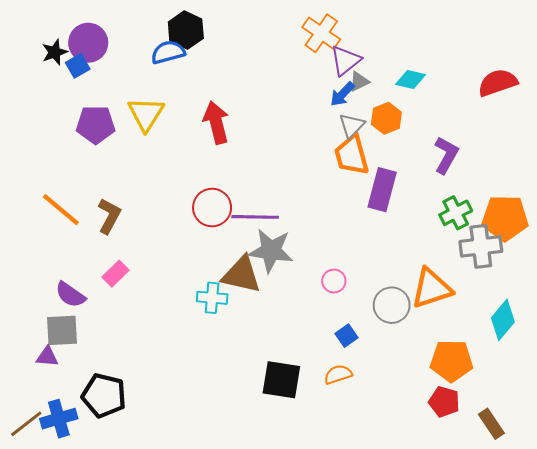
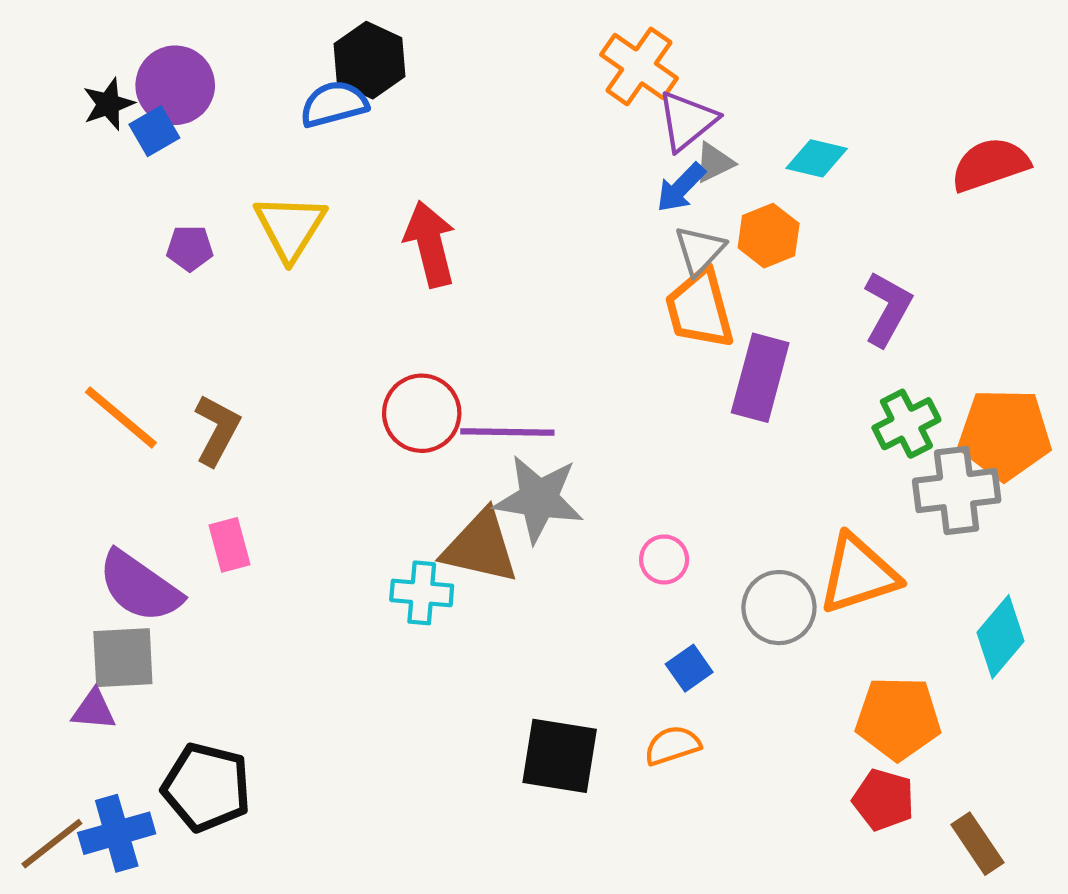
purple pentagon: (96, 125) -> (190, 248), size x0.6
pink rectangle: (115, 274) -> (230, 545), turned -60
purple semicircle: (70, 295) -> (140, 587), size x1.4

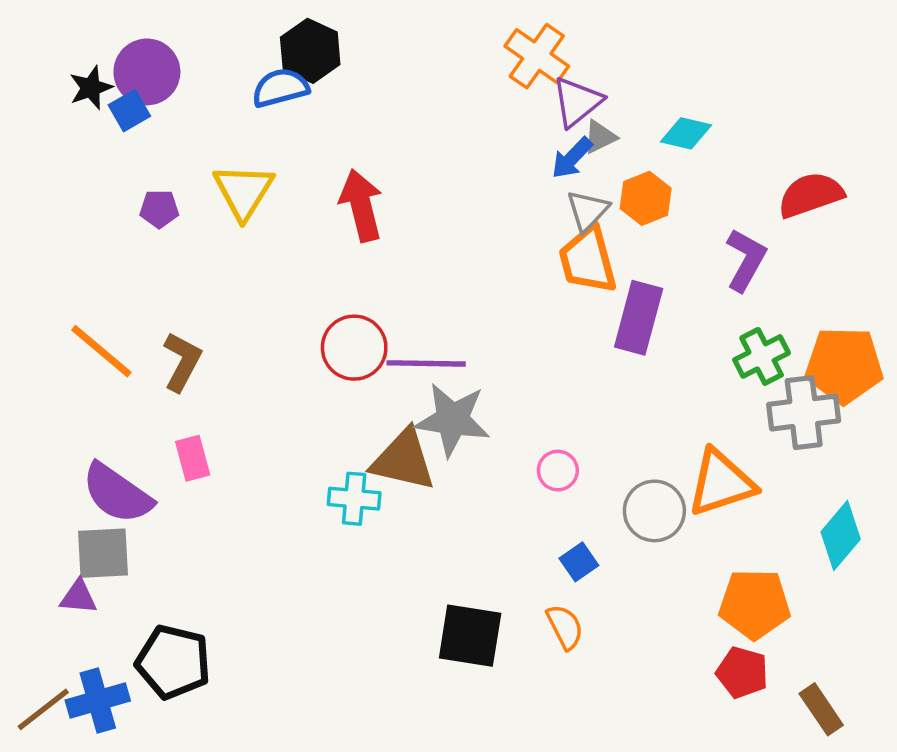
red semicircle: (990, 165) -> (811, 195), moved
orange semicircle: (672, 745) -> (565, 627), turned 81

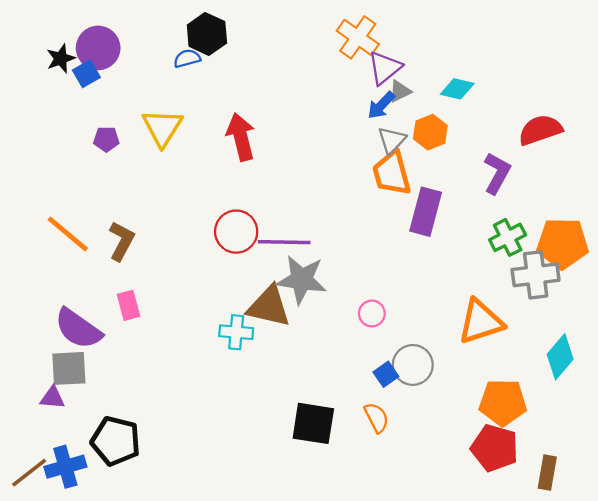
blue semicircle: (280, 88) -> (187, 58), size x0.7
gray circle: (654, 511) -> (413, 365), moved
red pentagon: (742, 672) -> (495, 448), size x1.4
brown rectangle: (821, 709) -> (547, 473), turned 44

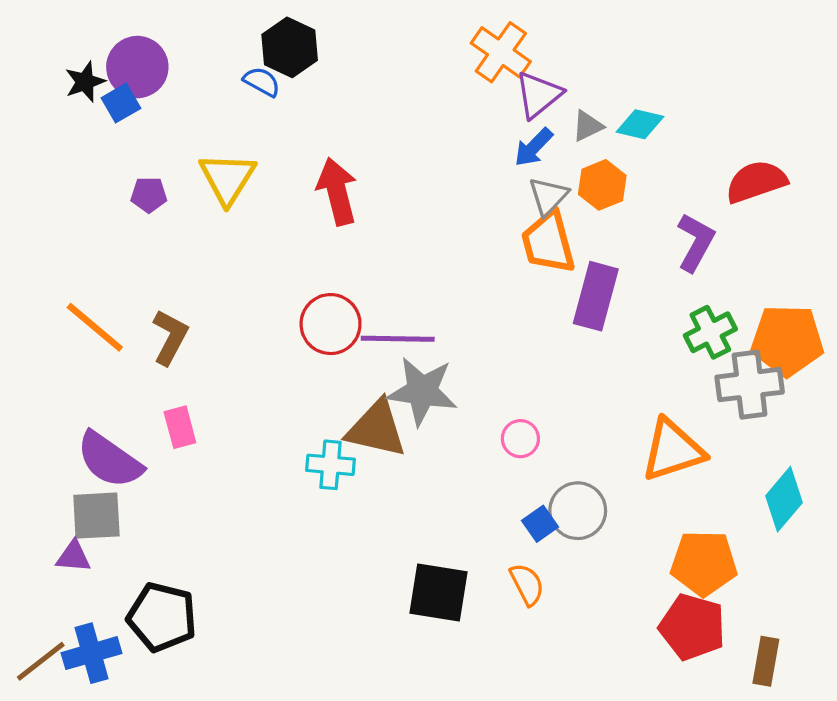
blue semicircle: (187, 58) -> (262, 82), turned 44
gray triangle: (400, 91) -> (588, 126), moved

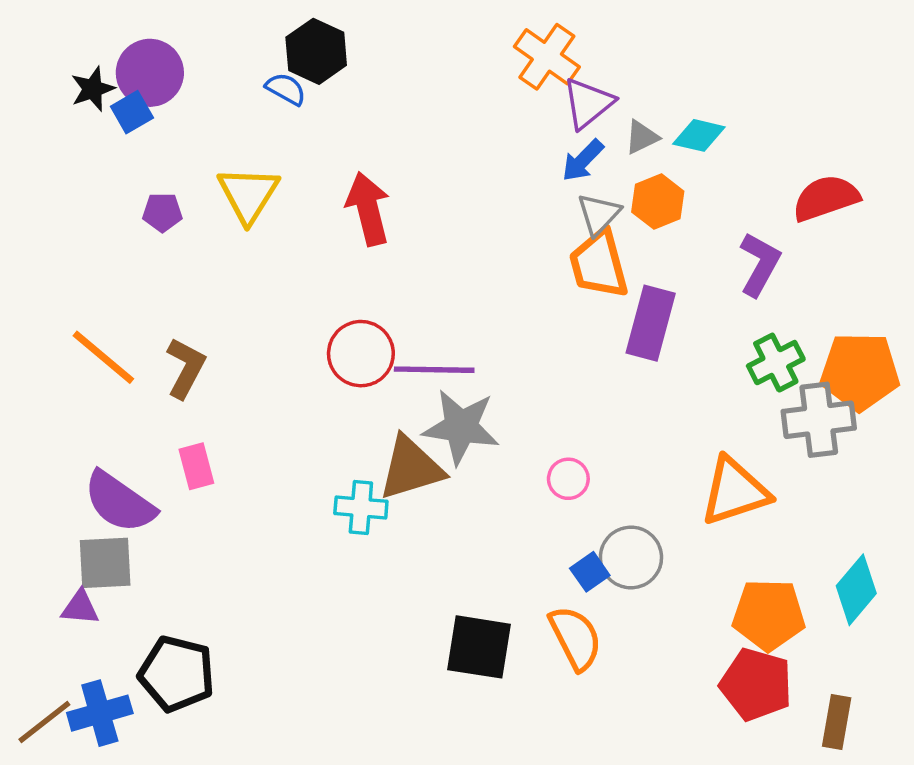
brown triangle: (376, 429) -> (411, 468), turned -30
cyan diamond: (784, 499) -> (856, 590), moved
orange semicircle: (527, 584) -> (575, 638), size x1.4

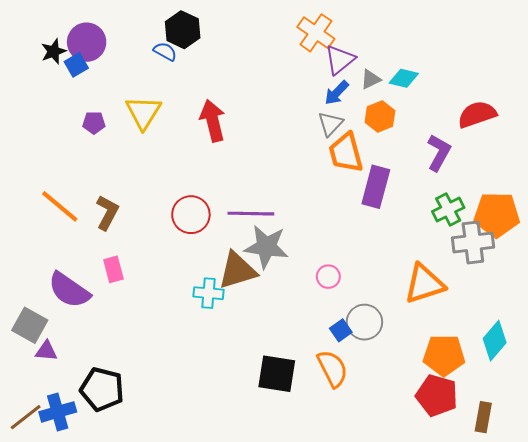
gray triangle: (599, 214) -> (330, 124), moved
red circle: (361, 354) -> (191, 215), moved
gray square: (105, 563) -> (30, 325), moved, turned 32

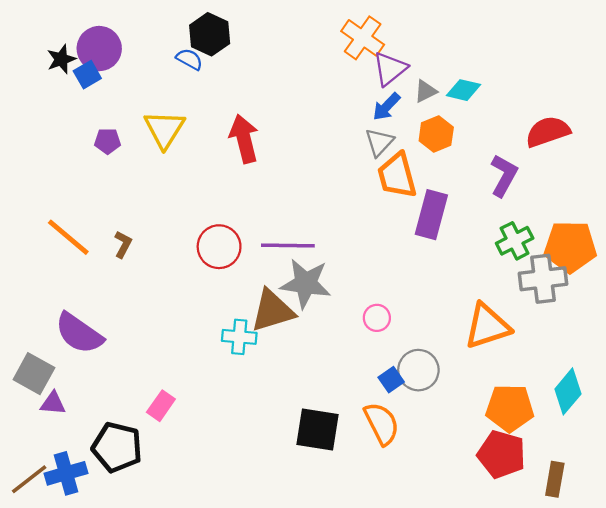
brown L-shape: (107, 213) -> (123, 244), size x0.7
pink rectangle: (113, 269) -> (161, 406), moved, turned 50

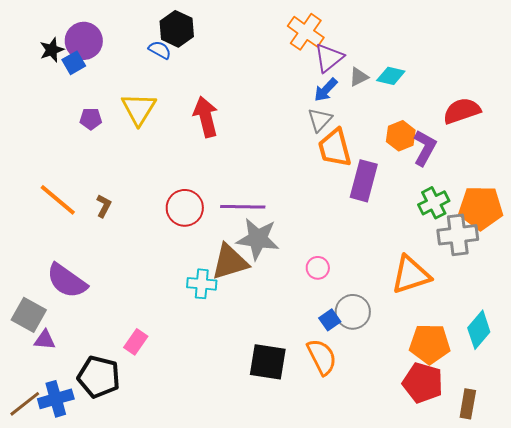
orange hexagon: (436, 134) -> (401, 136), moved

